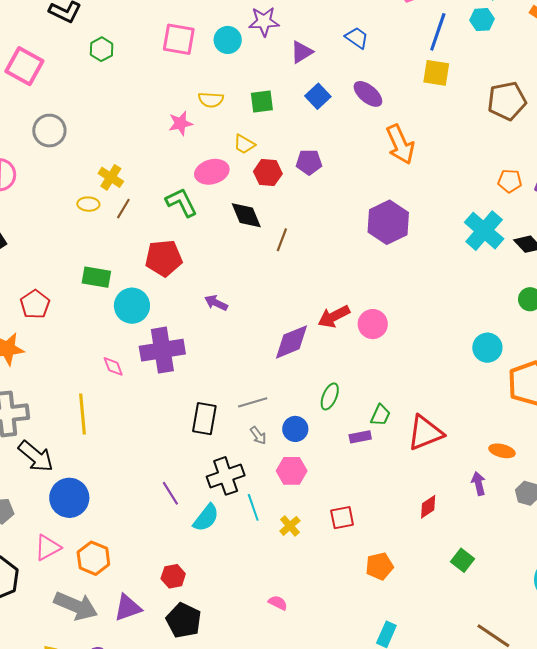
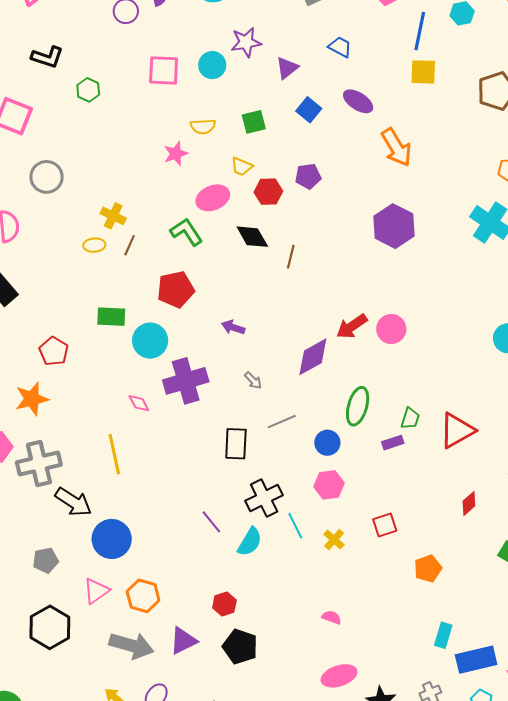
green ellipse: (330, 396) -> (358, 406), size x1.4
gray arrow: (258, 435) -> (253, 380), moved

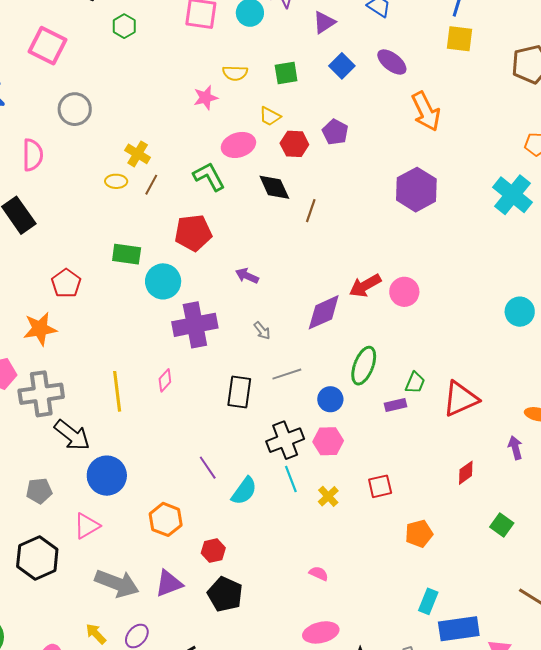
purple pentagon: (308, 176) -> (335, 132), turned 30
pink diamond: (139, 403) -> (165, 380), moved, turned 65
black cross: (264, 498) -> (285, 440), moved
orange hexagon: (143, 596) -> (166, 519), moved

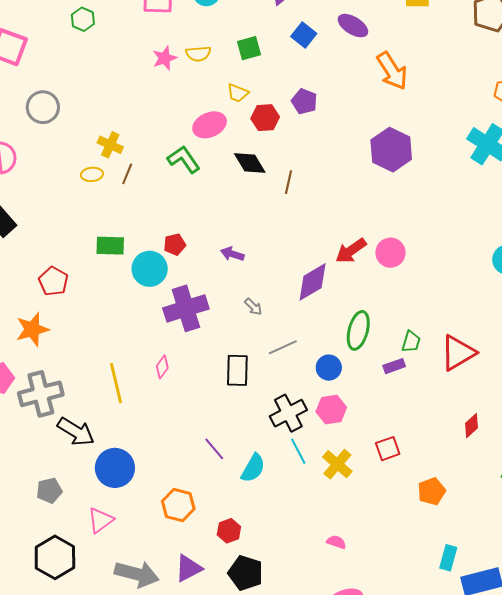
pink star: (206, 98) -> (165, 58), moved
red pentagon: (193, 233) -> (175, 244), moved, size x0.6
yellow cross: (328, 496) -> (337, 464), size x1.4

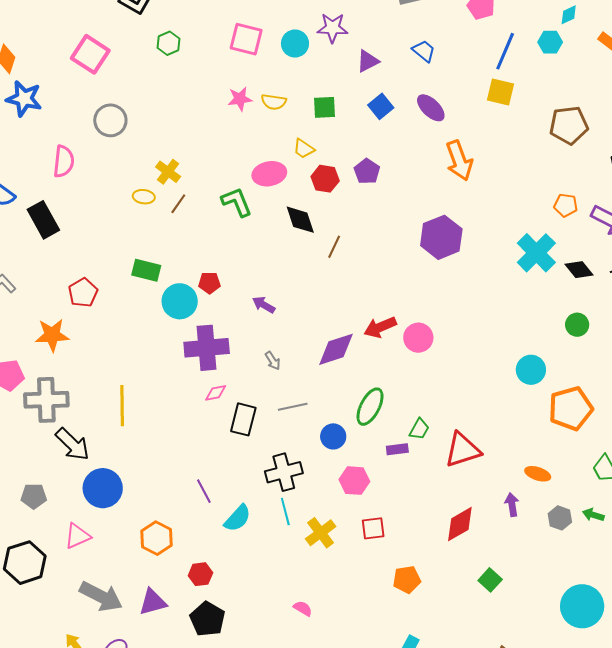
pink diamond: (162, 367) -> (216, 393), moved, turned 30
pink hexagon: (331, 410) -> (354, 481), moved
red diamond: (471, 426) -> (460, 524), size x1.5

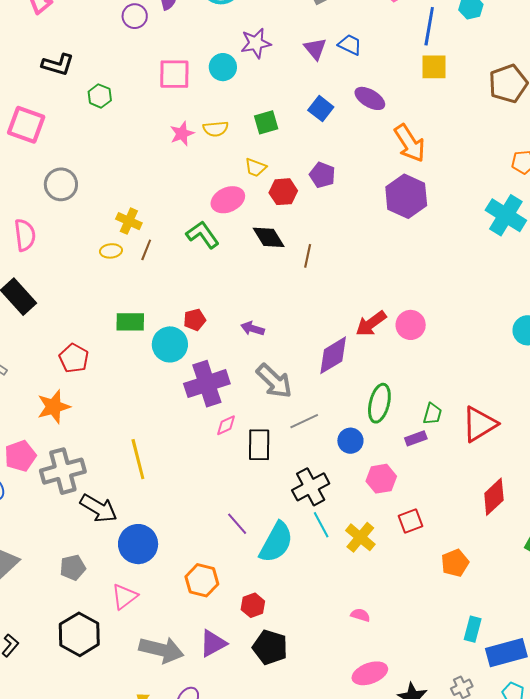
purple triangle: (368, 61) -> (315, 49), moved, turned -30
purple hexagon: (441, 237) -> (406, 196), moved
gray arrow: (273, 361) -> (274, 381), size x2.0
cyan semicircle: (238, 518) -> (276, 542), size x1.4

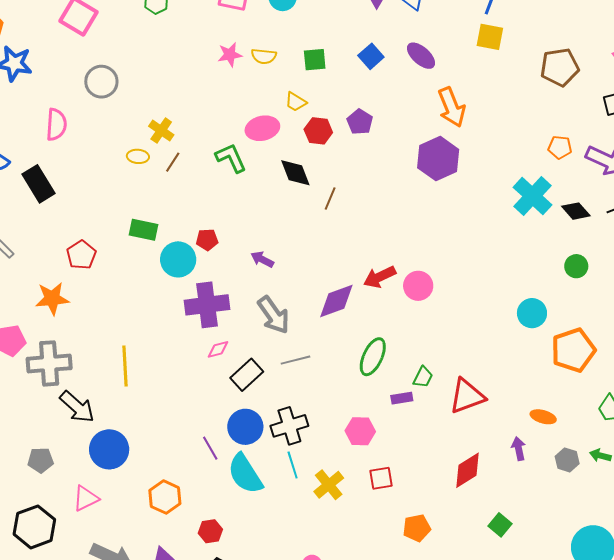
blue circle: (350, 441) -> (245, 427), moved, size x1.4
black rectangle: (259, 445) -> (247, 375), turned 36
cyan semicircle: (276, 542) -> (245, 474), turned 108

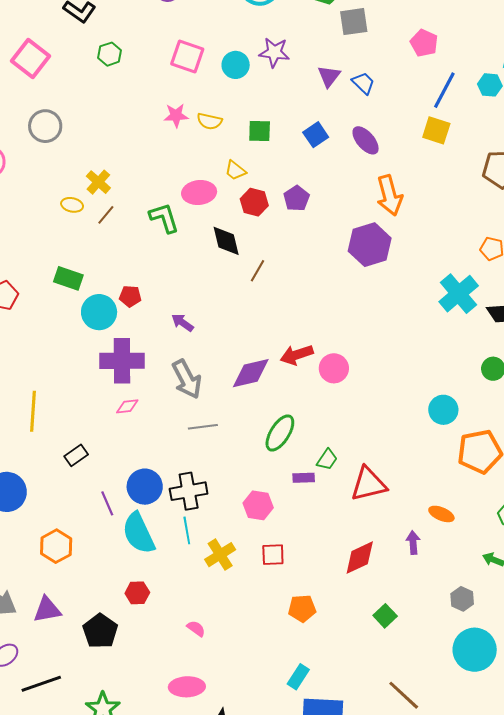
black rectangle: (247, 375) -> (76, 455), moved, size x0.7
gray hexagon: (567, 460) -> (462, 599), moved
red hexagon: (210, 531) -> (137, 593), moved

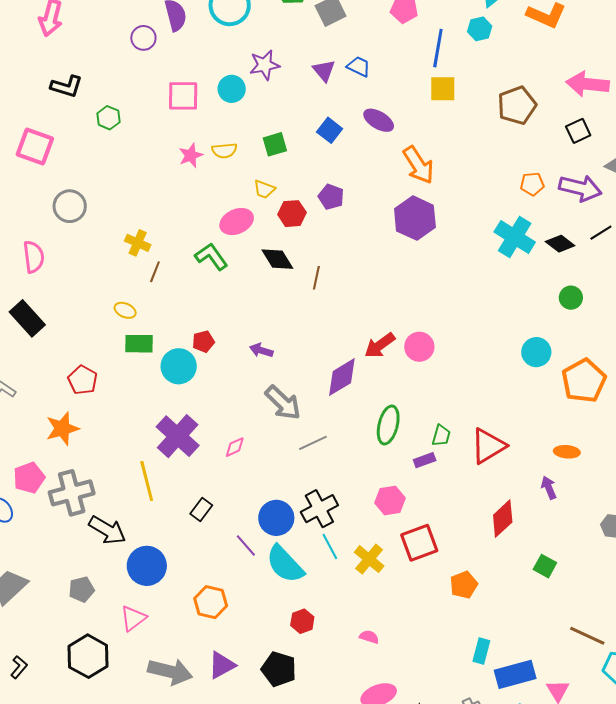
yellow ellipse: (72, 205) -> (125, 310), moved, turned 30
purple cross: (122, 361) -> (178, 436), moved, turned -30
red square: (273, 555) -> (419, 543), size x1.5

